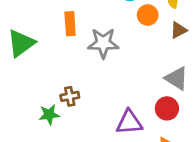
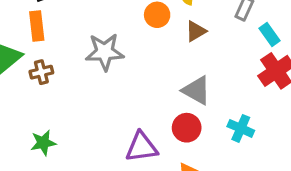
orange rectangle: (70, 24) -> (37, 26), moved
brown cross: (70, 96) -> (41, 72), moved

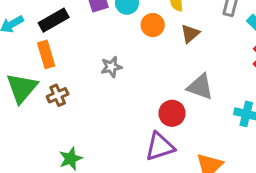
gray star: (105, 52) -> (111, 67), size x0.6
red circle: (187, 128) -> (172, 113), moved

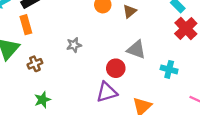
gray star: (111, 67) -> (74, 45), moved
brown cross: (58, 95) -> (35, 64), moved

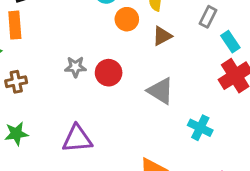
red circle: (116, 68) -> (109, 73), moved
purple triangle: (107, 92) -> (77, 139), moved

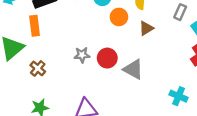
brown cross: (16, 82) -> (38, 68), turned -35
gray triangle: (161, 91) -> (133, 69), moved

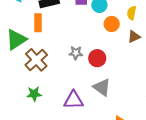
brown cross: (38, 68) -> (36, 60), size x1.6
gray triangle: (133, 69) -> (102, 87), moved

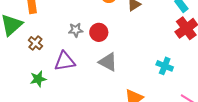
brown cross: (36, 60) -> (35, 43), size x0.6
purple triangle: (74, 100) -> (65, 61), moved

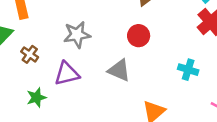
gray star: (76, 30) -> (77, 35), size x1.5
red circle: (99, 32) -> (139, 36), moved

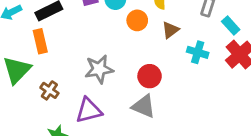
red circle: (139, 36) -> (150, 76), moved
cyan cross: (188, 70) -> (198, 52), moved

